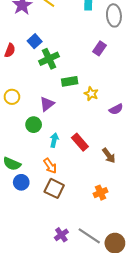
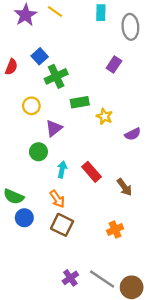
yellow circle: (12, 97) -> (31, 106), moved

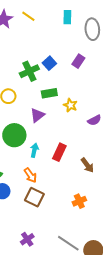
blue square: (40, 56) -> (49, 63), moved
purple triangle: (54, 128) -> (37, 115), moved
green circle: (38, 152) -> (14, 135), size x1.5
red rectangle: (91, 172) -> (59, 152), turned 66
purple cross: (70, 278) -> (27, 239), moved

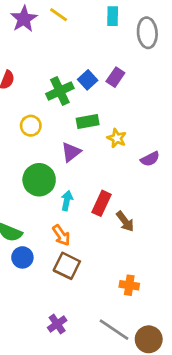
purple rectangle: (78, 61) -> (115, 77), moved
brown arrow: (87, 165) -> (125, 221), moved
orange cross: (79, 201) -> (129, 285), moved, turned 32

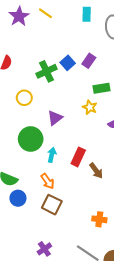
green rectangle: (88, 122) -> (101, 88), moved

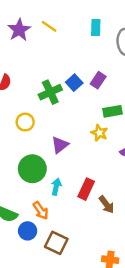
orange arrow: (48, 181) -> (41, 211), moved
blue circle: (18, 198) -> (28, 231), moved

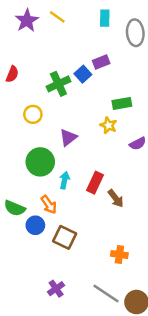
purple rectangle: (98, 80) -> (101, 62), moved, turned 35

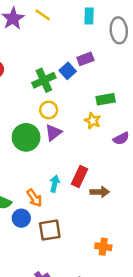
yellow circle: (33, 114) -> (49, 110), moved
green circle: (40, 162) -> (26, 137), moved
cyan arrow: (65, 180) -> (55, 184), moved
brown arrow: (116, 198) -> (100, 192), turned -54
brown square: (65, 237) -> (50, 230), turned -35

